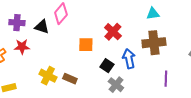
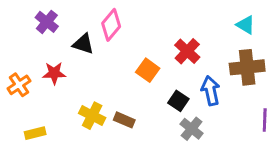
cyan triangle: (153, 14) -> (246, 25), turned 40
purple cross: (17, 23) -> (47, 22), moved, turned 35
orange square: (86, 45) -> (148, 70), turned 35

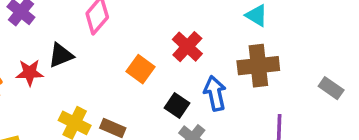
black triangle: (83, 44) -> (61, 55), moved, turned -40

